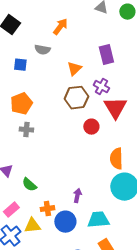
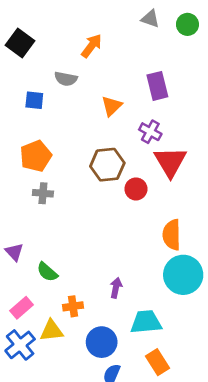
brown hexagon: (76, 98) -> (107, 165), moved
blue circle: (65, 222) -> (102, 342), moved

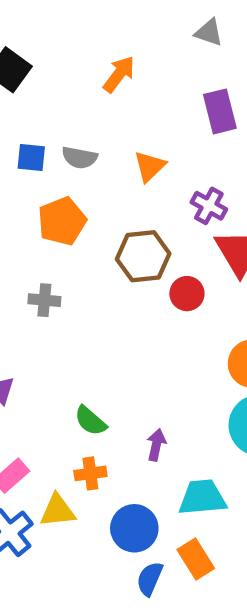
gray semicircle: (66, 79) -> (79, 158), moved
purple rectangle: (157, 86) -> (220, 111), moved
orange pentagon: (36, 156) -> (62, 221), moved
green semicircle: (47, 272) -> (90, 421), moved
orange rectangle: (157, 362) -> (196, 559), moved

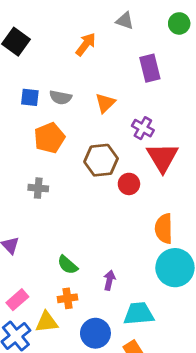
gray triangle: (209, 32) -> (125, 21), moved

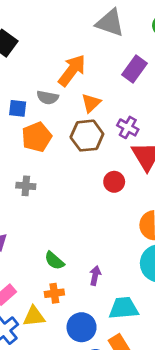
gray triangle: (125, 21) -> (110, 23), size x1.6
orange arrow: (86, 44) -> (72, 70), moved, size x1.4
purple rectangle: (150, 68) -> (135, 69), turned 50
blue square: (30, 97) -> (18, 108), moved
brown hexagon: (101, 160) -> (87, 136), moved

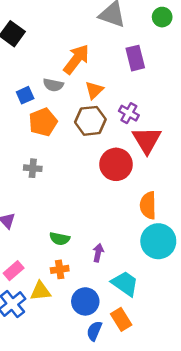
purple rectangle: (135, 69) -> (135, 58), turned -50
blue square: (18, 108) -> (25, 95), turned -30
red circle: (114, 182) -> (116, 164), size x1.6
green semicircle: (54, 261) -> (60, 239), turned -30
cyan trapezoid: (124, 308) -> (125, 283), turned 40

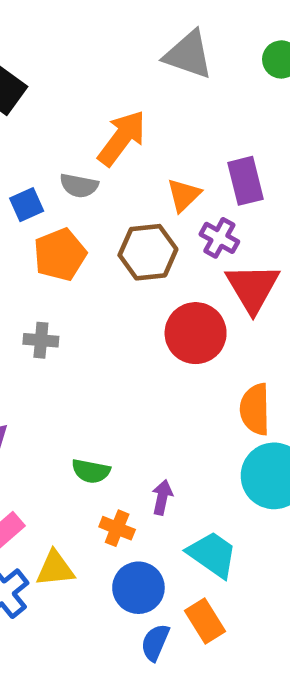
purple rectangle: (135, 58) -> (246, 181), moved
orange triangle: (94, 90) -> (184, 195), moved
orange cross: (60, 269) -> (117, 528), moved, turned 30

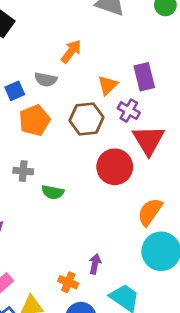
orange arrow: (122, 138) -> (71, 51), size x0.7
orange semicircle: (255, 409) -> (150, 212), turned 36
green semicircle: (91, 471) -> (53, 192), moved

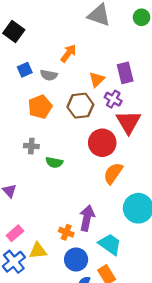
blue square: (15, 91) -> (25, 70), moved
orange semicircle: (150, 212) -> (113, 173), moved
purple arrow: (95, 264) -> (87, 218), size x1.6

